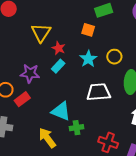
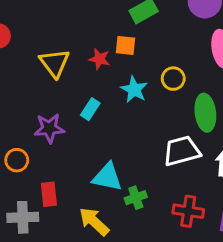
red star: (59, 48) -> (99, 59), moved
white trapezoid: (98, 92) -> (182, 151), moved
red rectangle: (22, 99) -> (49, 194), moved, turned -49

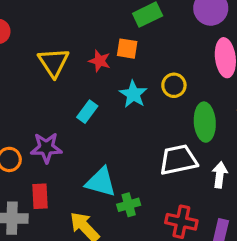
purple star: (49, 128) -> (46, 148), moved

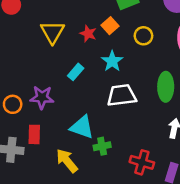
orange square: (127, 49) -> (110, 26), turned 35
yellow circle: (174, 85) -> (143, 36), moved
white trapezoid: (178, 160) -> (122, 95), moved

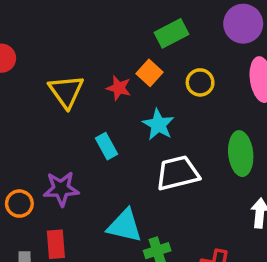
cyan rectangle: (76, 72) -> (107, 146), turned -63

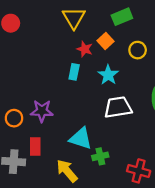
yellow triangle: (66, 91) -> (74, 18), moved
cyan rectangle: (107, 146) -> (74, 72), moved, turned 35

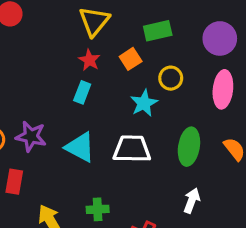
red star: (85, 49) -> (89, 60), moved
cyan star: (108, 75) -> (144, 103), moved
cyan triangle: (81, 138) -> (80, 147), moved

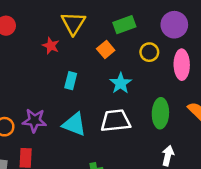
red star: (89, 60) -> (51, 46), moved
yellow circle: (171, 78) -> (149, 52), moved

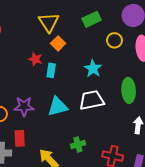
red star: (51, 46) -> (35, 59), moved
orange square: (106, 50) -> (58, 43), moved
cyan triangle: (74, 124) -> (58, 107), turned -30

